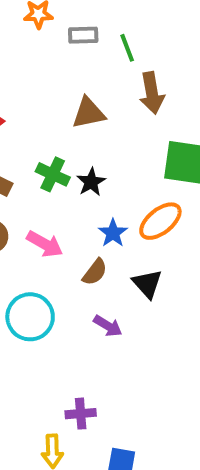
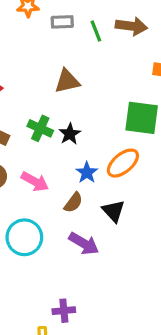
brown arrow: (152, 93) -> (131, 26), moved, turned -72
purple arrow: (108, 326) -> (84, 244), size x1.4

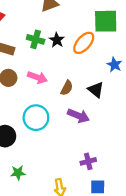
orange ellipse: (123, 163) -> (84, 43), moved
blue star: (87, 173) -> (114, 65), moved
purple cross: (64, 311) -> (88, 161), moved

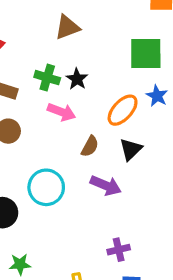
orange ellipse: (84, 43) -> (123, 110), moved
blue star: (114, 65) -> (157, 96), moved
pink arrow: (37, 77) -> (61, 112), moved
black triangle: (96, 90) -> (131, 149), turned 36

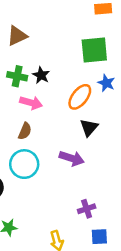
brown triangle: (67, 27) -> (17, 36), moved
brown semicircle: (90, 146) -> (25, 131), moved

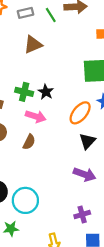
brown triangle: (17, 36) -> (33, 45), moved
purple arrow: (72, 158) -> (85, 174), moved
cyan circle: (24, 164) -> (25, 200), moved

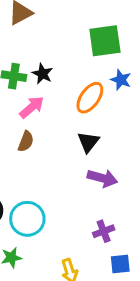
pink arrow: (36, 116) -> (32, 107), turned -54
black triangle: (87, 141) -> (88, 142), moved

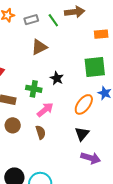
black star: (42, 74) -> (57, 78), moved
brown semicircle: (26, 141) -> (41, 132), turned -40

